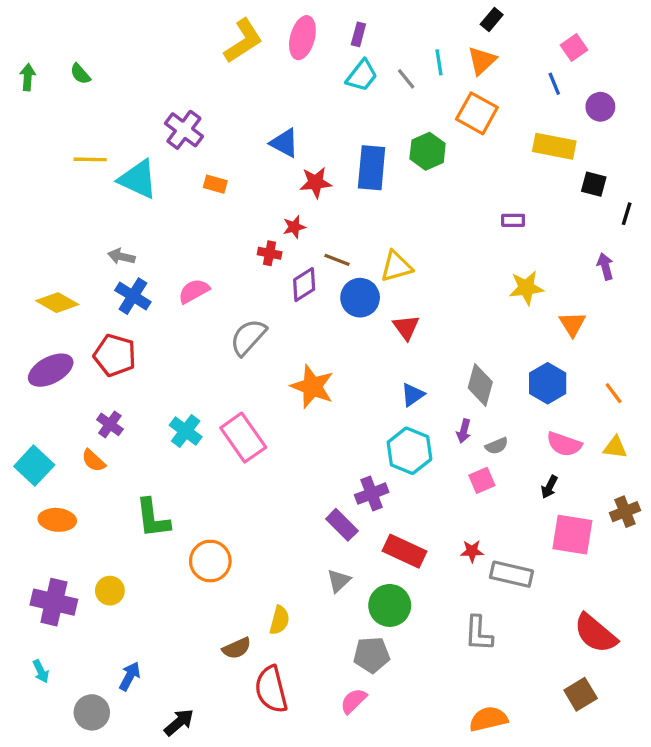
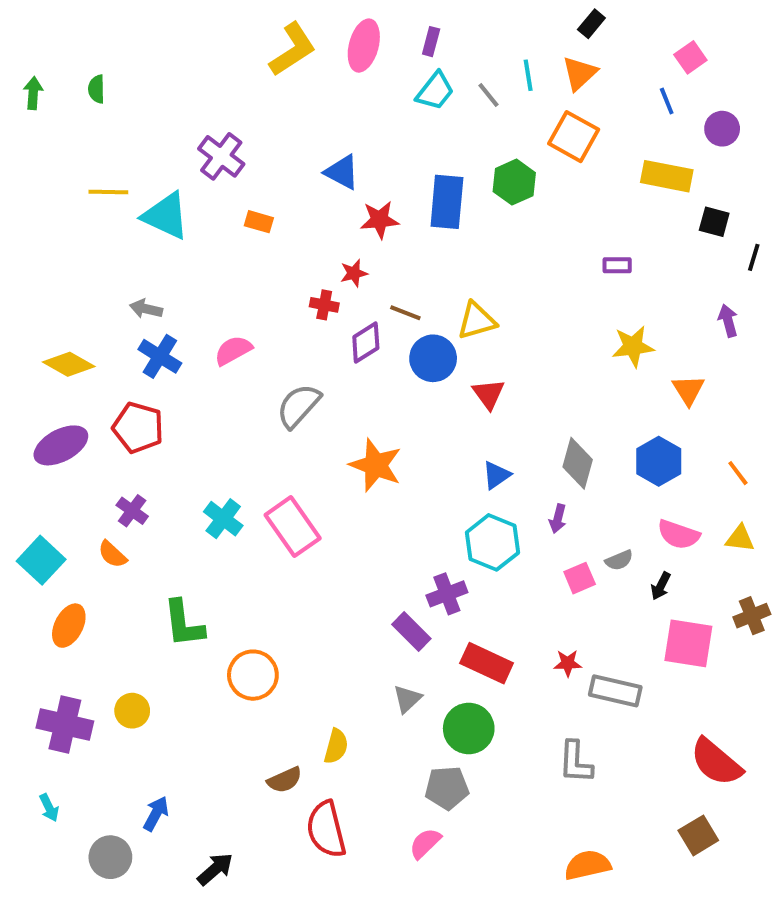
green semicircle: (80, 74) -> (97, 89), turned 40
gray semicircle: (497, 446) -> (619, 560), moved
orange ellipse: (57, 520) -> (69, 626), turned -68

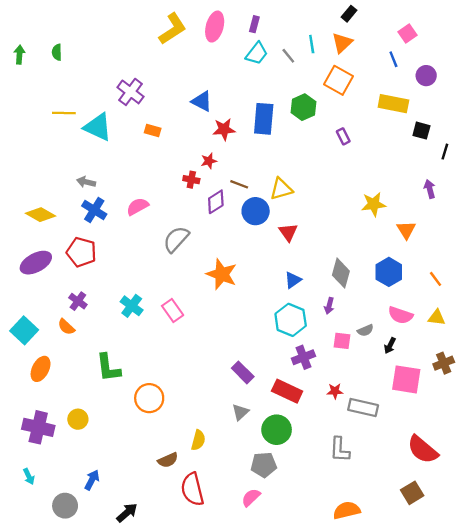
purple rectangle: (617, 265) -> (343, 136), moved, turned 63
pink rectangle: (293, 527) -> (173, 310), size x0.7
pink square: (580, 578) -> (342, 341), turned 30
purple cross: (447, 594) -> (303, 357), moved

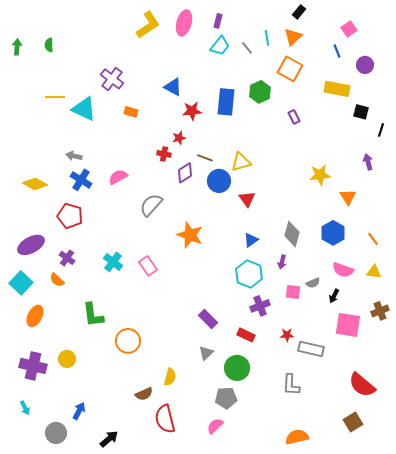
purple ellipse: (36, 263) -> (31, 245), moved
red rectangle: (287, 391) -> (246, 335), size x0.7

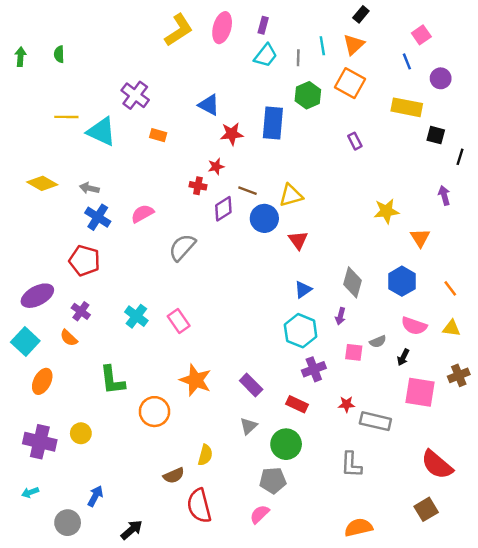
gray line: (247, 48) -> (298, 58), turned 40
green hexagon: (260, 92) -> (308, 95), moved
yellow diamond: (35, 184) -> (42, 183), moved
orange star: (190, 235) -> (196, 380), moved
cyan arrow: (25, 408) -> (30, 492), turned 96

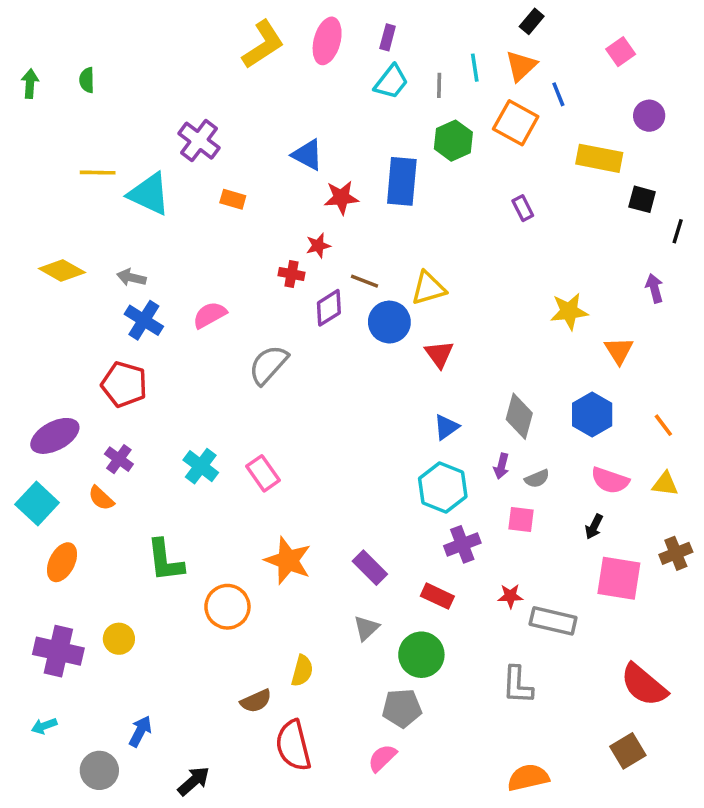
blue line: (407, 61) -> (558, 94), moved
gray semicircle: (378, 342) -> (537, 479), moved

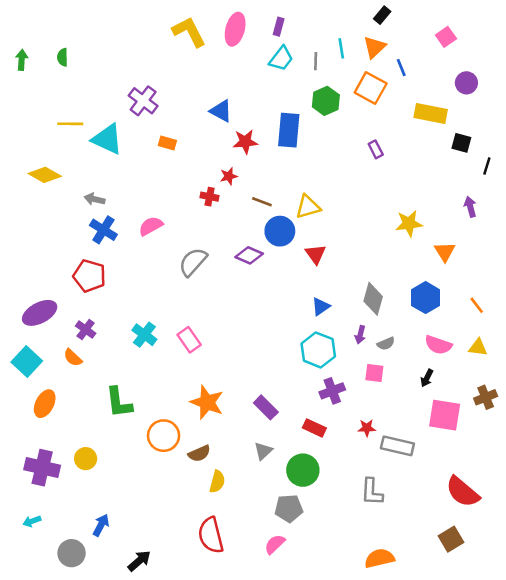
yellow L-shape: (263, 44) -> (189, 32), turned -84
yellow diamond: (62, 270) -> (45, 175), moved
purple diamond: (329, 308) -> (249, 255), moved, turned 56
brown semicircle: (256, 701) -> (199, 453), moved

